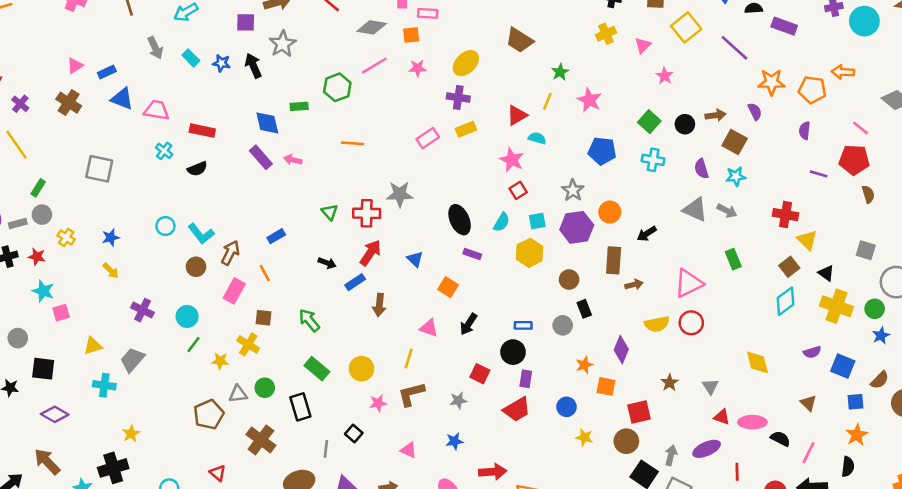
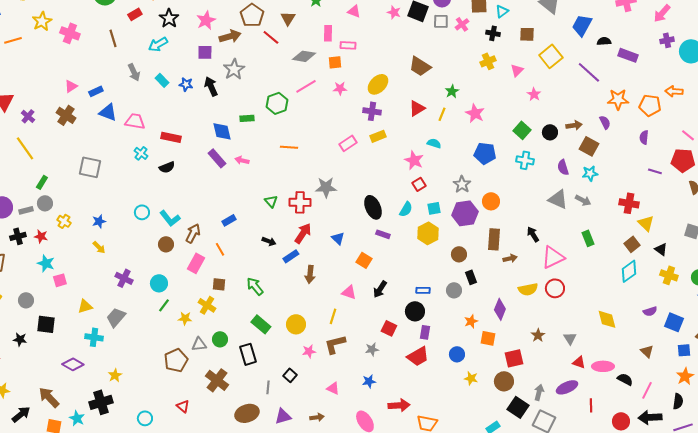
red triangle: (517, 115) -> (417, 108), moved
black arrow: (647, 234) -> (533, 234), moved, turned 91
yellow cross: (836, 306) -> (669, 275), size x0.7
purple diamond: (55, 414) -> (73, 364), moved

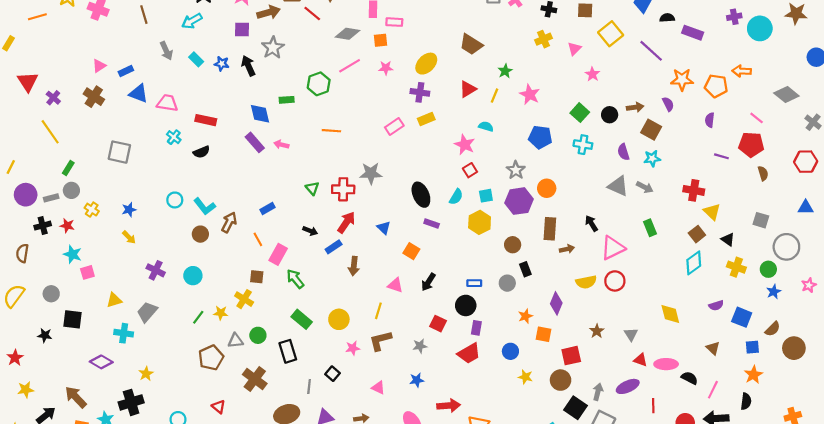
pink rectangle: (196, 263) -> (278, 254), moved
green line: (164, 305) -> (198, 317), moved

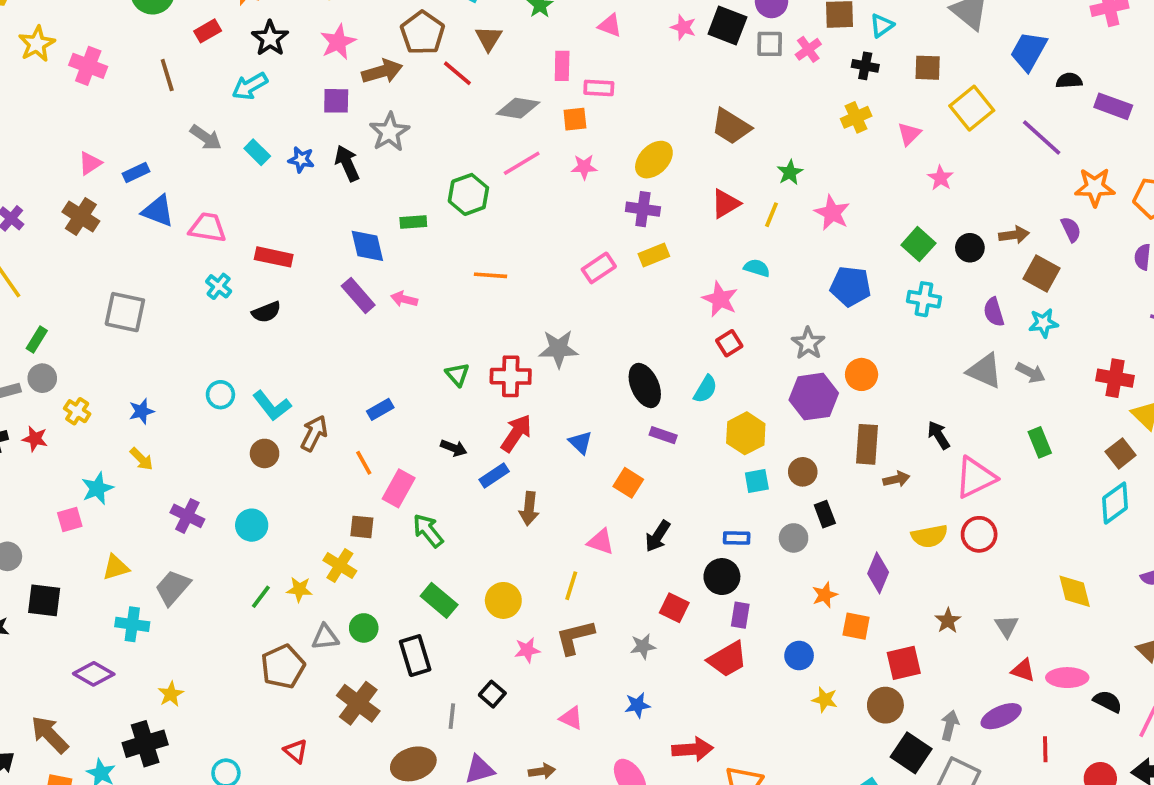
gray arrow: (166, 51) -> (206, 138), turned -30
cyan square: (486, 196) -> (757, 481), moved
cyan star: (72, 254) -> (97, 488), moved, turned 30

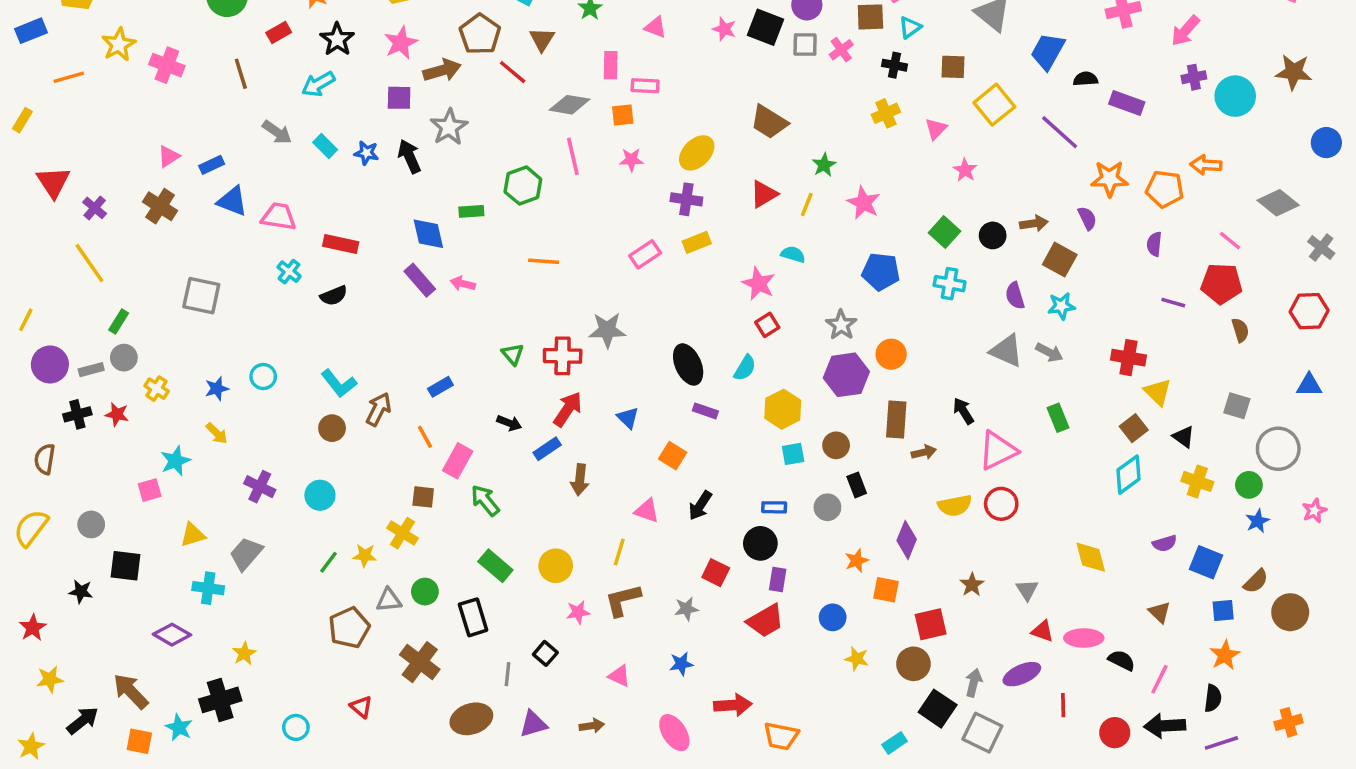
pink line: (522, 163) -> (573, 156), turned -72
cyan circle: (220, 395) -> (263, 377), moved

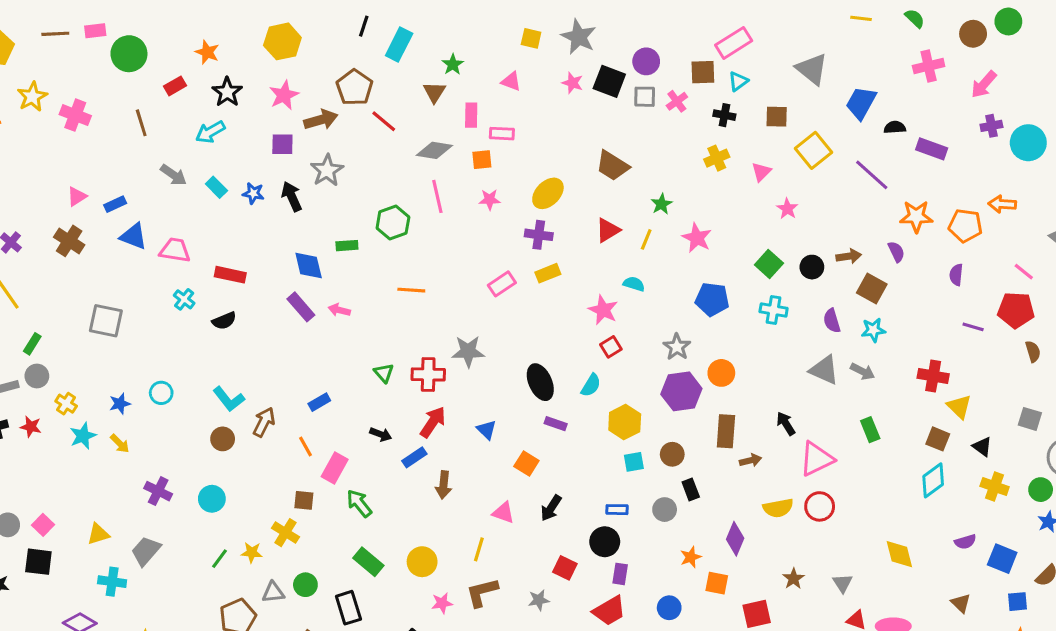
brown triangle: (542, 39) -> (434, 92), moved
brown square: (1134, 428) -> (938, 439), turned -30
cyan star: (175, 461) -> (83, 436), moved
pink square: (150, 490) -> (43, 525), moved, turned -30

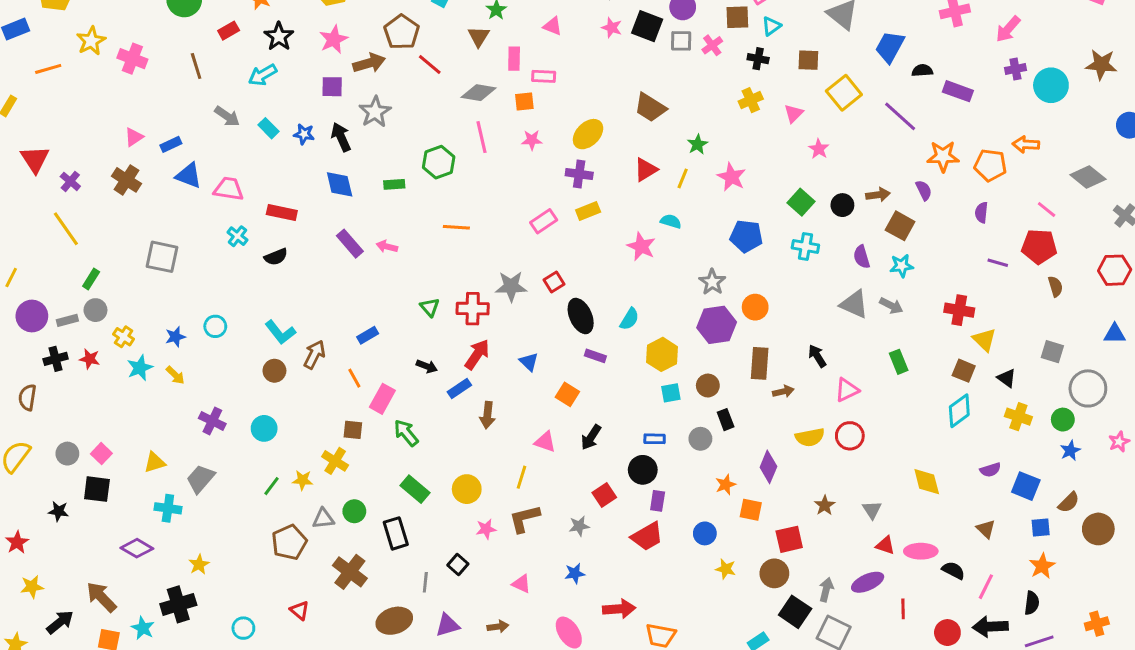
blue diamond: (309, 265) -> (340, 184), moved
red square: (611, 347) -> (554, 282), moved
pink triangle: (817, 459) -> (847, 390), size x0.7
red square: (565, 568) -> (604, 495), turned 30

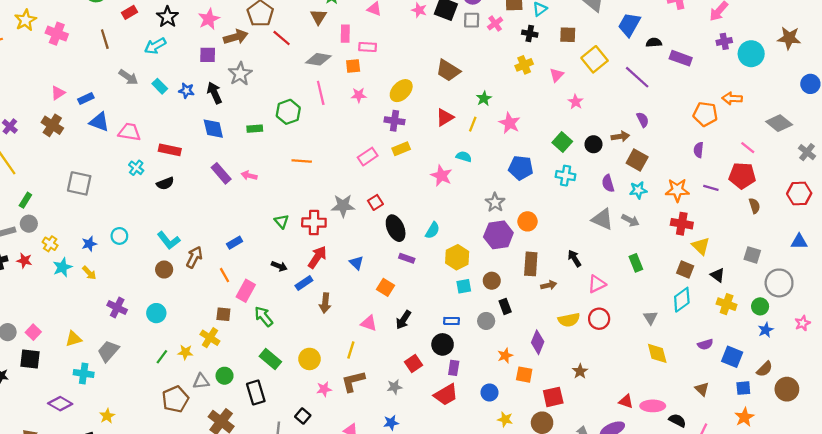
orange star: (943, 156) -> (677, 190), moved
purple semicircle: (924, 190) -> (643, 120), moved
gray triangle: (872, 510) -> (650, 318), moved

